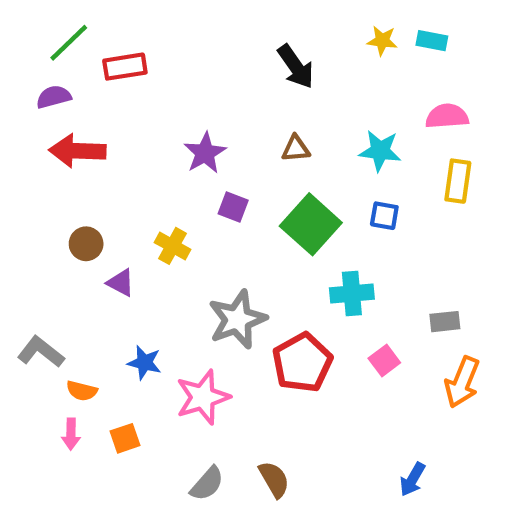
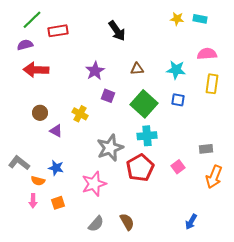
black arrow: (296, 67) -> (117, 31), moved
cyan cross: (352, 293) -> (147, 136), moved
blue star: (144, 363) -> (56, 168), moved

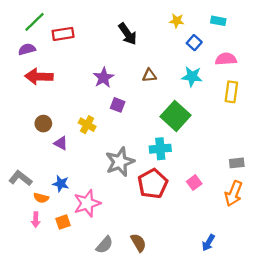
yellow star: (177, 19) -> (177, 21), moved
blue square: (178, 100) -> (194, 43), moved, turned 32
green square: (144, 104) -> (176, 116), moved
gray rectangle: (206, 149) -> (237, 163), moved
pink star: (94, 184) -> (87, 203), moved

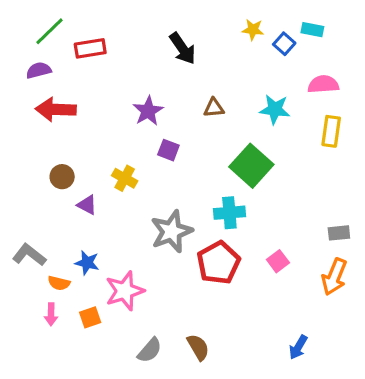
blue square: (194, 43) -> (284, 44), moved

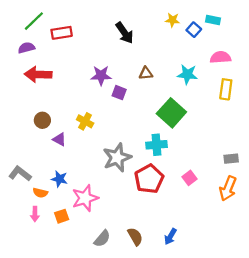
purple star: (148, 111) -> (101, 75), turned 30
purple square: (168, 150) -> (119, 93), moved
blue arrow: (298, 347) -> (170, 236), moved

